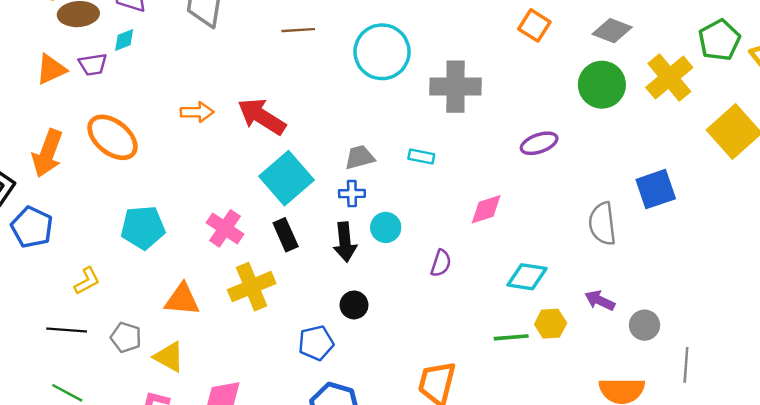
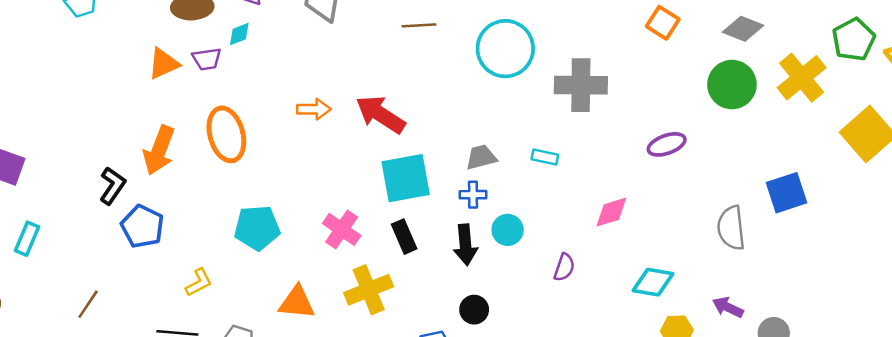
orange ellipse: (112, 137) -> (226, 134), turned 36
cyan square: (287, 178) -> (406, 178), turned 30

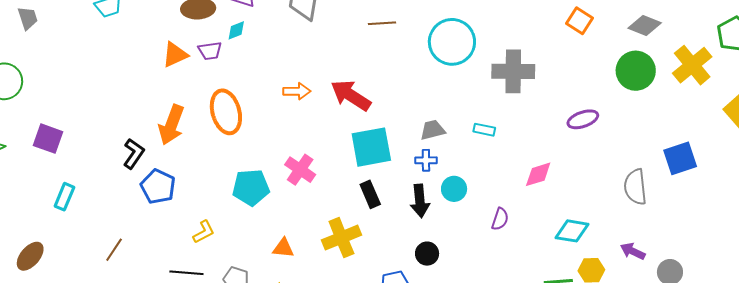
pink cross: (342, 229) -> (300, 170), moved
orange triangle: (297, 302) -> (283, 248), size x0.7

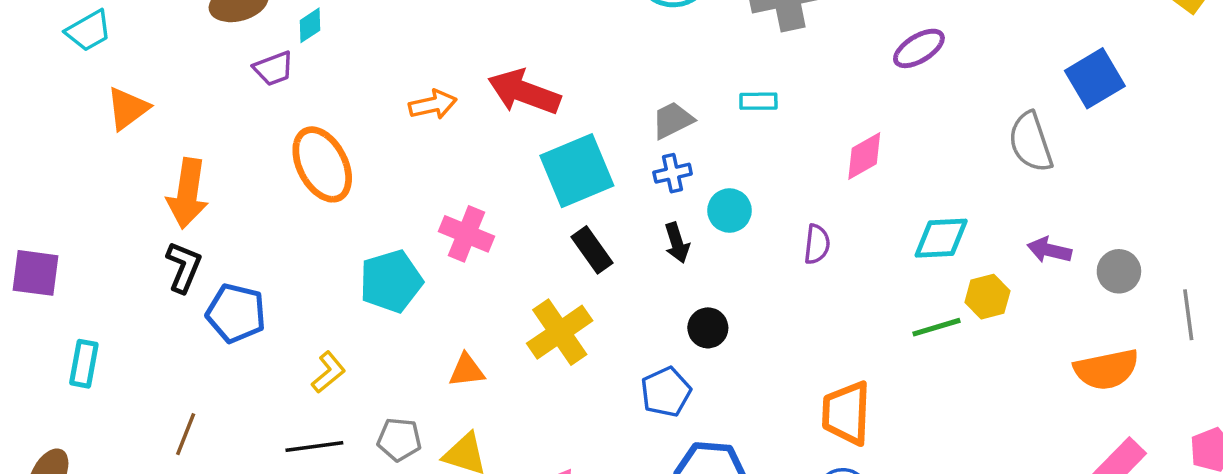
orange triangle: (175, 55) -> (128, 108), moved
orange arrow: (171, 125) -> (188, 193), moved
black arrow: (420, 201) -> (677, 243), size x0.7

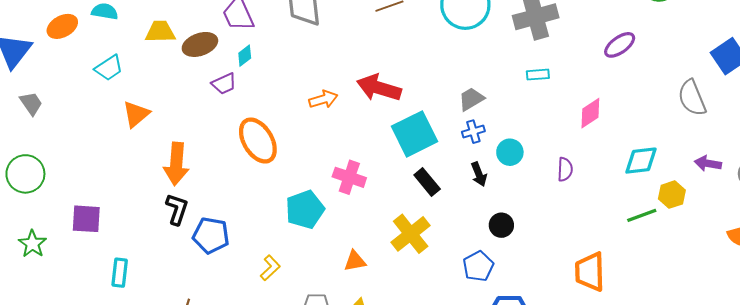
cyan rectangle: (758, 101) -> (538, 75), moved

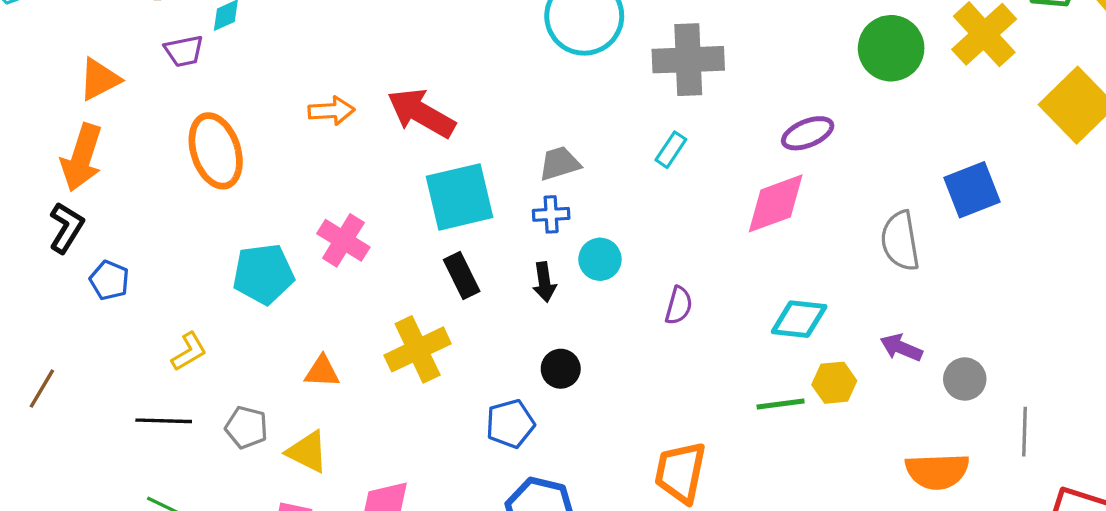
cyan rectangle: (538, 75) -> (671, 150), turned -65
pink diamond: (590, 113) -> (776, 203), moved, size x1.4
orange triangle: (136, 114) -> (99, 79), moved
blue pentagon: (211, 235) -> (109, 280), size x0.7

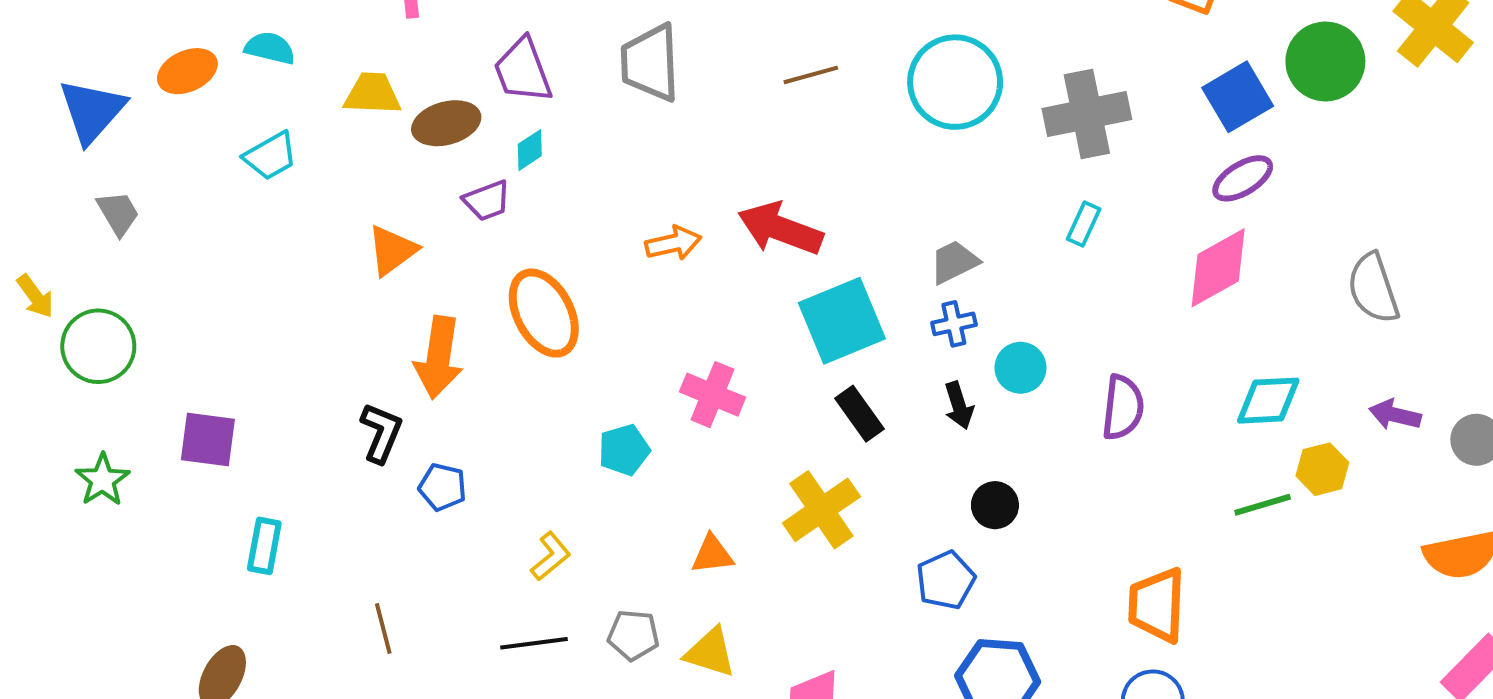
orange arrow: (82, 158) -> (439, 357), moved
blue square: (972, 190) -> (1238, 97), moved
cyan pentagon: (263, 274) -> (624, 450), size x0.7
purple semicircle: (679, 305) -> (1123, 407), size x1.4
brown line: (42, 389) -> (383, 628), turned -36

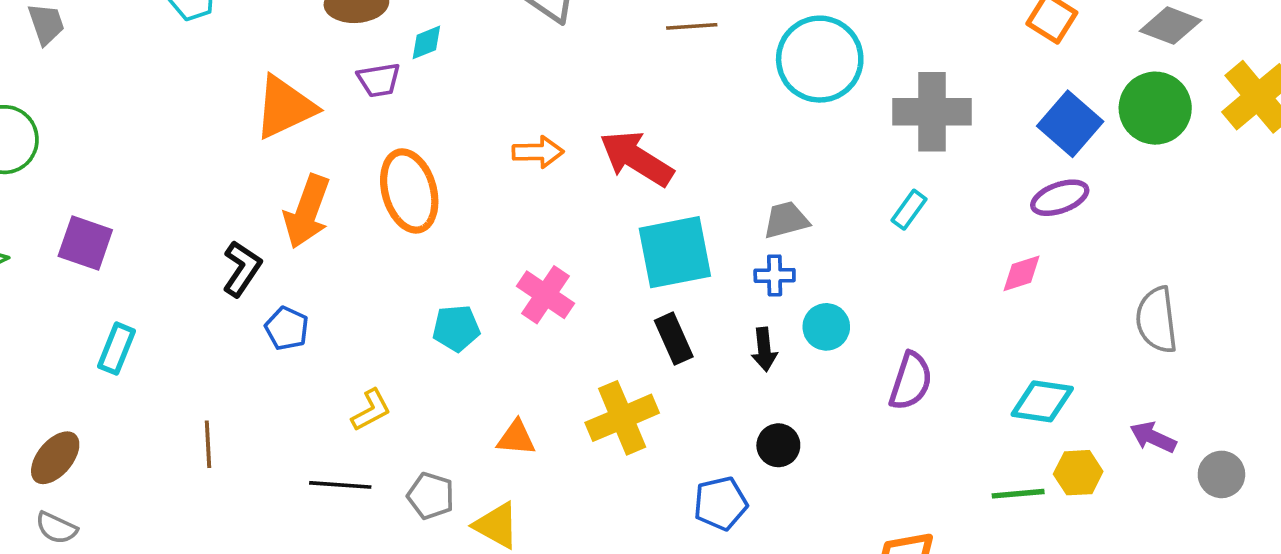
blue square: (1238, 97) -> (1070, 124), turned -30
orange triangle: (392, 250) -> (285, 107), size x1.4
pink diamond: (1218, 268) -> (1022, 273), size x0.6

